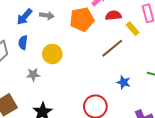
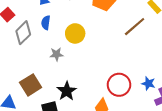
blue star: (124, 82) -> (148, 83), moved

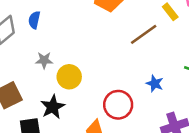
yellow circle: (75, 33) -> (69, 77), moved
blue star: (148, 83) -> (155, 84), moved

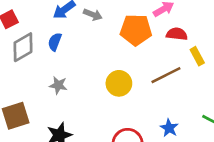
yellow circle: (69, 77) -> (119, 83), moved

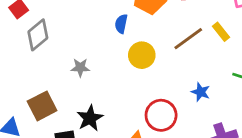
blue semicircle: (55, 42) -> (121, 24), moved
yellow rectangle: (197, 56) -> (221, 32), moved

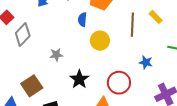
brown line: (188, 39) -> (132, 25), turned -45
black star: (90, 118) -> (79, 79), moved

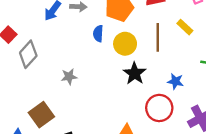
yellow circle: (100, 41) -> (125, 44), moved
black star: (79, 79) -> (135, 73), moved
red circle: (119, 83) -> (159, 108), moved

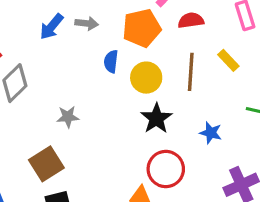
red circle: (159, 108) -> (166, 169), moved
brown square: (41, 115) -> (46, 164), moved

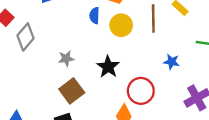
black star: (156, 118) -> (108, 67), moved
brown square: (46, 164) -> (72, 91), moved

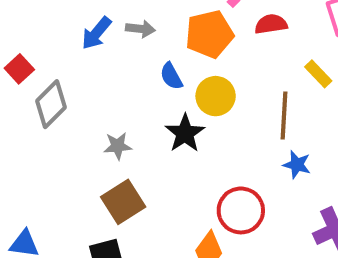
blue semicircle: (94, 16) -> (171, 76), turned -35
brown line: (153, 18) -> (284, 116), moved
black star: (108, 67) -> (185, 133), moved

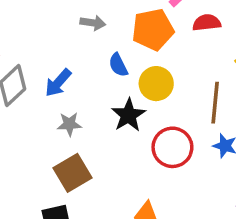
blue arrow: (96, 33) -> (58, 83), moved
red circle: (241, 210) -> (172, 147), moved

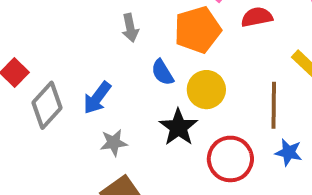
gray arrow: (93, 23) -> (130, 28), turned 75

